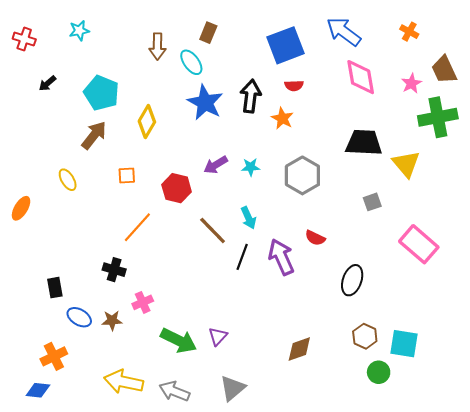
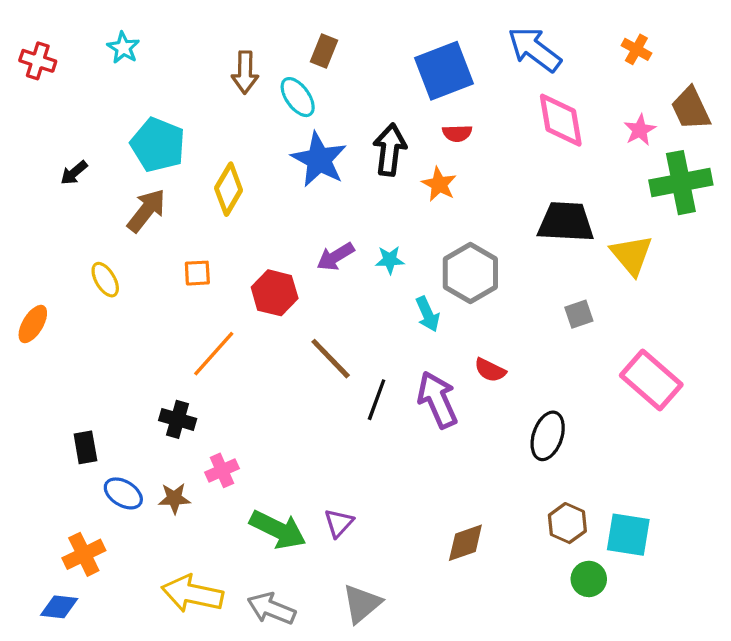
cyan star: (79, 31) -> (123, 48), turned -30
black arrow: (47, 83) -> (74, 173), moved
cyan arrow: (248, 218) -> (428, 314), moved

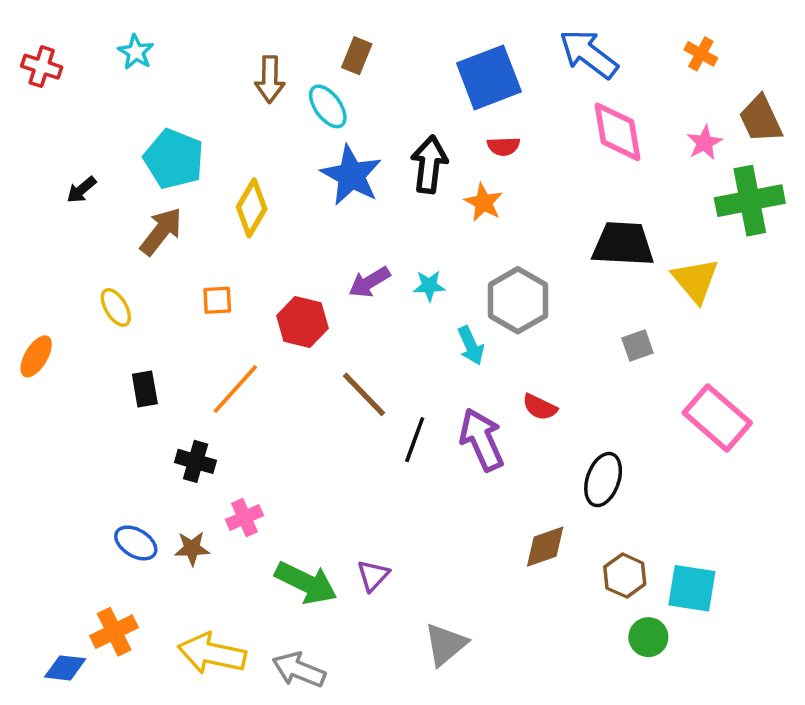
black rectangle: (85, 447) -> (145, 389), moved
brown diamond: (465, 543) -> (545, 547), moved
orange cross: (84, 554) -> (114, 632), moved
gray triangle: (362, 604) -> (446, 644), moved

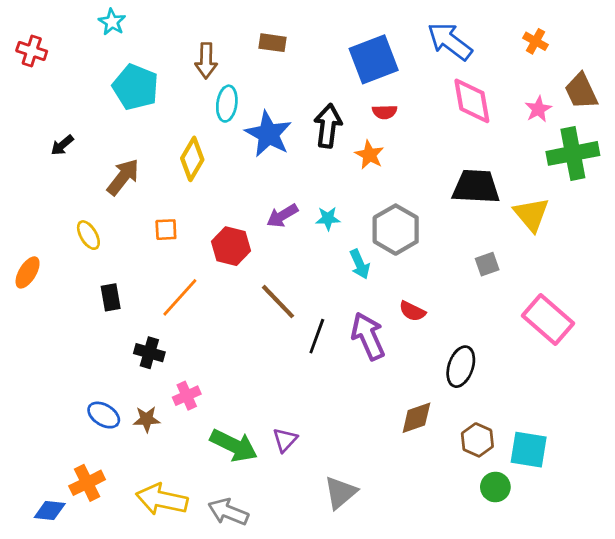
cyan star: (136, 52) -> (112, 22), moved
brown rectangle: (357, 56) -> (273, 43), turned 76
cyan ellipse: (328, 106) -> (227, 104), moved, turned 44
cyan pentagon: (174, 159) -> (136, 87), moved

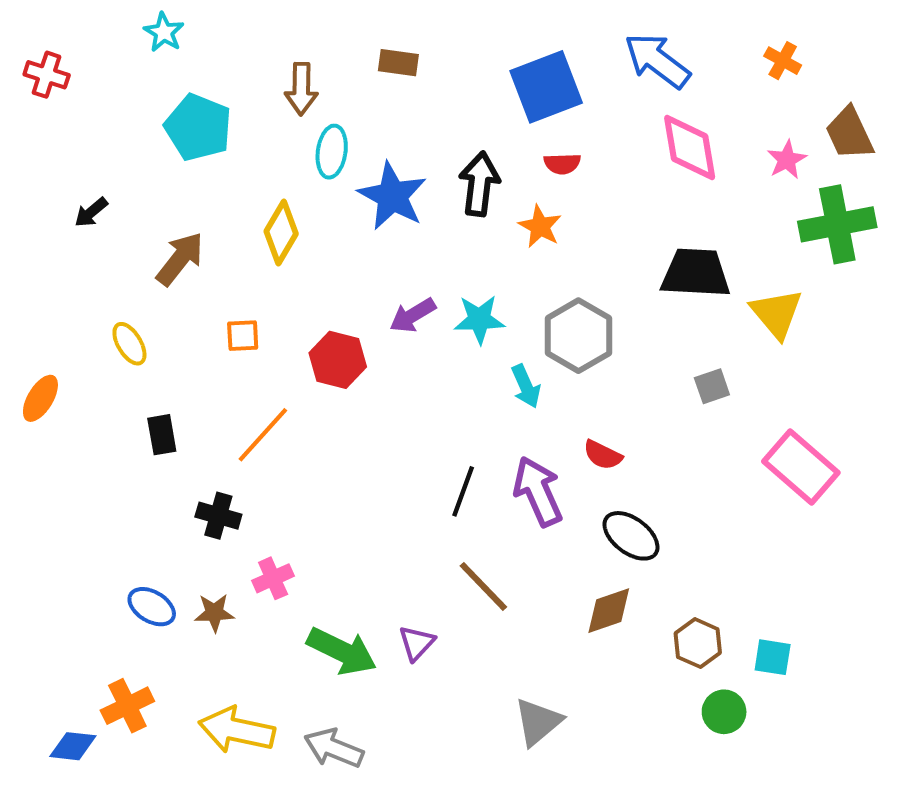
cyan star: (328, 218) -> (479, 319), size x1.4
brown line: (278, 302) -> (483, 586), moved
black ellipse: (461, 367) -> (631, 536), moved, turned -72
cyan square: (529, 450) -> (773, 657), size x0.7
gray triangle: (340, 493) -> (538, 722), moved

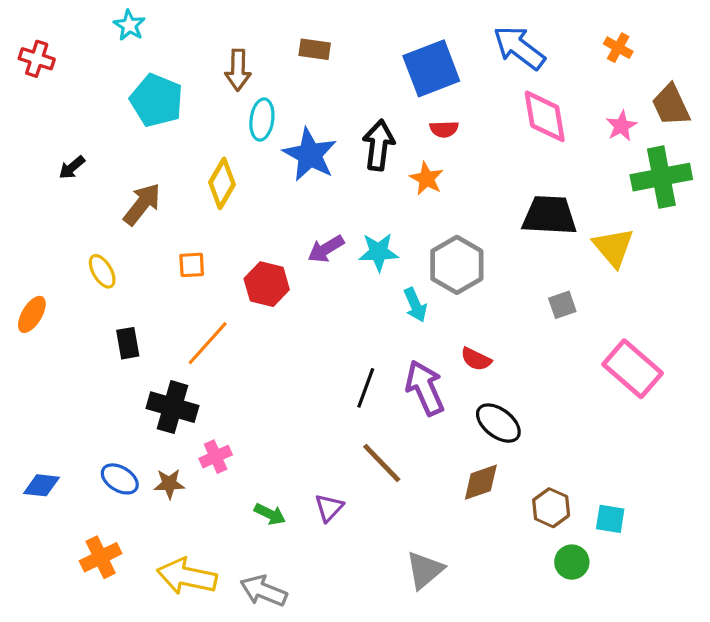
black cross: (218, 516) -> (172, 407), size x1.4
green arrow: (342, 651) -> (270, 514), size x0.6
blue diamond: (73, 746) -> (41, 485), moved

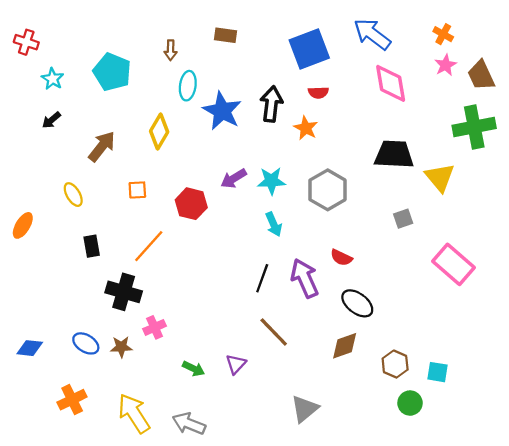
cyan star: (129, 25) -> (53, 79), moved
brown arrow: (238, 70) -> (171, 50), size x0.7
pink star: (621, 126) -> (446, 65), moved
cyan arrow: (415, 305) -> (274, 224), moved
yellow arrow: (187, 576) -> (134, 413), turned 45

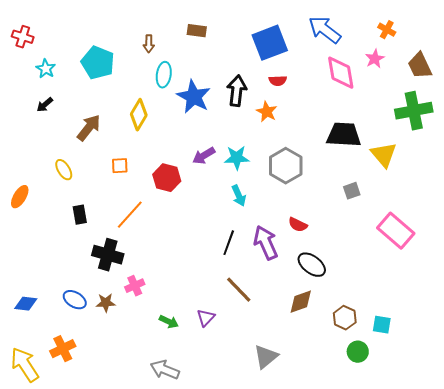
pink star: (446, 65) -> (375, 59), moved
yellow arrow: (134, 413) -> (25, 365), moved

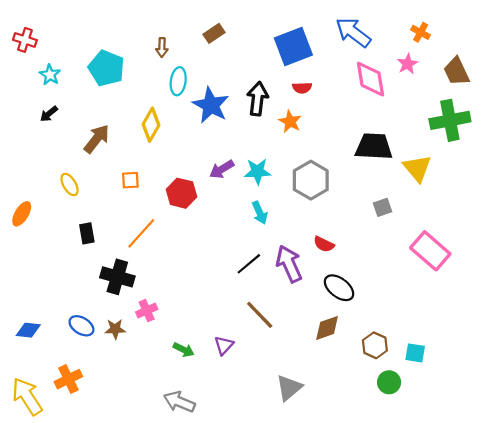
brown rectangle: (197, 31) -> (214, 33), turned -42
black line: (229, 243) -> (249, 264), turned 30

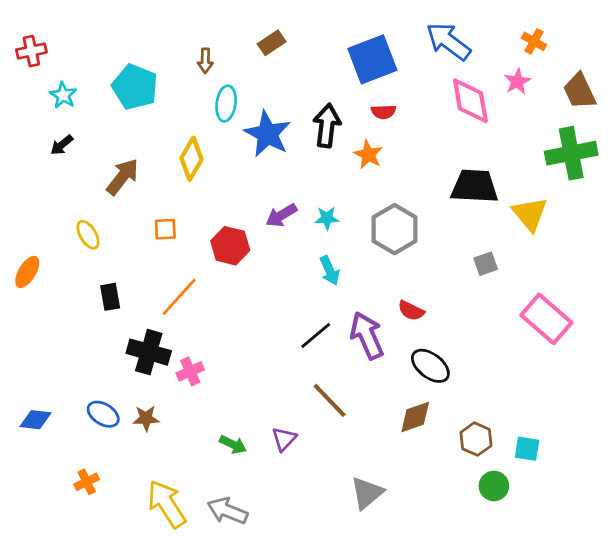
red cross: (25, 40) -> (31, 51), turned -30
cyan star: (258, 171) -> (327, 218), size x0.7
pink cross: (147, 311) -> (190, 371), moved
orange cross: (68, 379) -> (87, 482), size x0.7
yellow arrow: (27, 396) -> (167, 504), moved

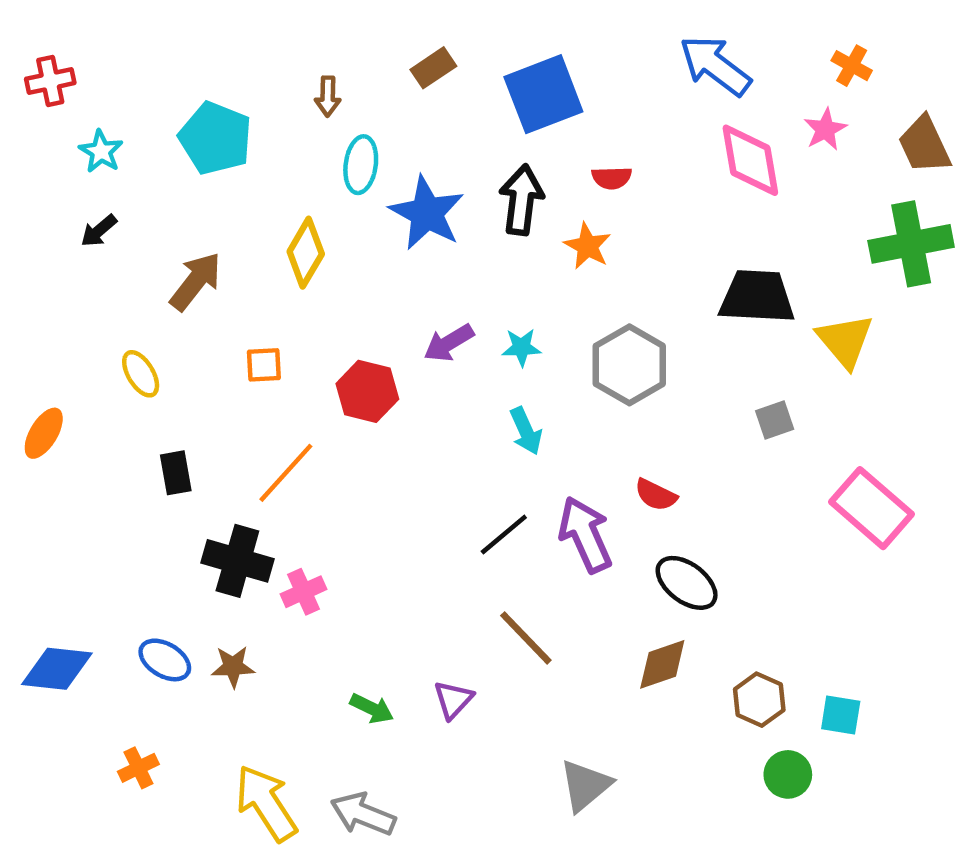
blue square: (372, 59) -> (543, 94), moved
blue diamond: (36, 420) -> (57, 669), size x1.4

